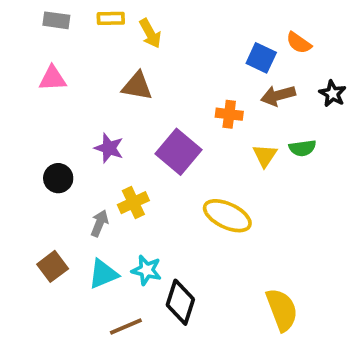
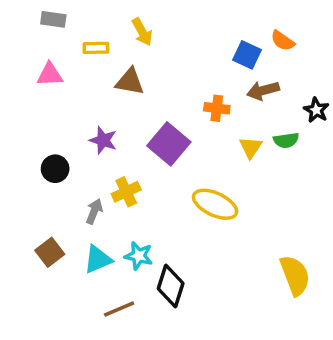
yellow rectangle: (111, 18) -> (96, 48), moved
black star: (333, 94) -> (316, 110), moved
yellow semicircle: (282, 310) -> (295, 275), moved

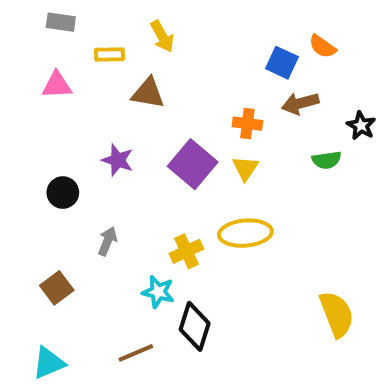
yellow triangle: (251, 147) -> (245, 168), moved
yellow cross: (126, 192) -> (187, 251), moved
yellow ellipse: (215, 204) -> (245, 233), turned -30
cyan triangle: (98, 259) -> (49, 363), moved

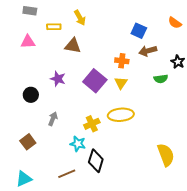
orange semicircle: (322, 46) -> (175, 23), moved

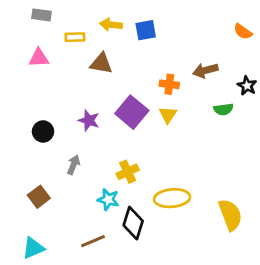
yellow arrow: (80, 18) -> (111, 25), turned 126
blue square: (139, 31) -> (146, 30), moved, turned -35
purple star: (58, 79) -> (89, 120), moved
yellow ellipse: (121, 115) -> (172, 198), moved

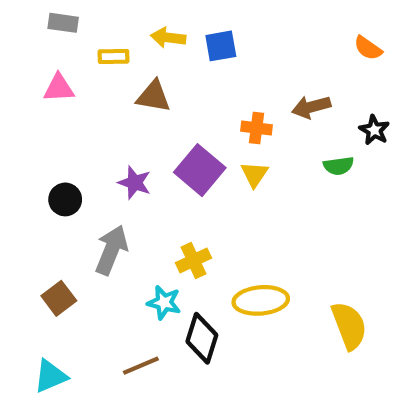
gray arrow: (74, 165) -> (111, 250), size x1.6

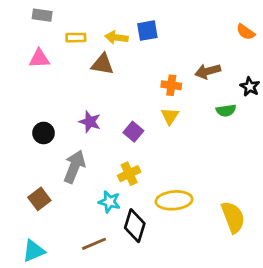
yellow arrow: (168, 38) -> (116, 38), moved
purple square: (200, 170) -> (133, 132), moved, size x0.6

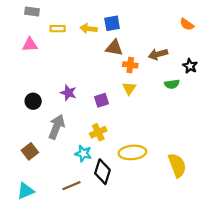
brown triangle: (102, 64) -> (114, 48), moved
purple square: (133, 132) -> (101, 100), turned 32

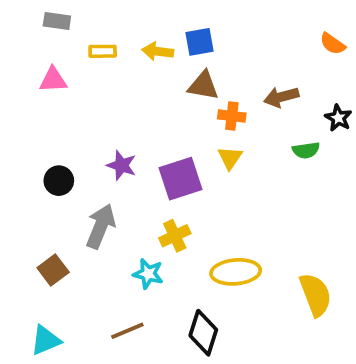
purple square: (101, 100) -> (180, 179), size x1.6
black diamond: (102, 172) -> (203, 333), moved

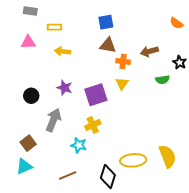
yellow arrow: (158, 51) -> (63, 51), moved
yellow ellipse: (236, 272) -> (133, 160), moved
cyan triangle: (46, 340) -> (24, 166), moved

